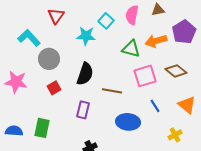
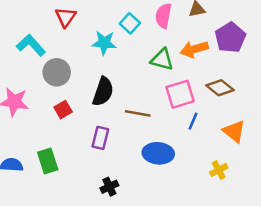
blue line: (155, 106) -> (193, 121), moved, turned 56
green rectangle: (42, 128) -> (48, 161), turned -30

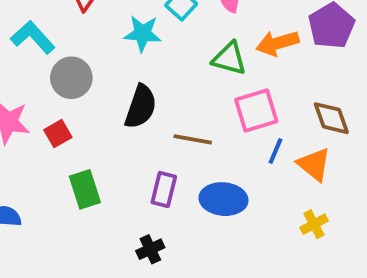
brown diamond: (220, 88) -> (331, 118), moved, turned 32
red square: (63, 110) -> (58, 134), moved
orange triangle: (234, 131) -> (314, 164), moved
purple rectangle: (100, 138) -> (164, 189), moved
green rectangle: (48, 161) -> (85, 189), moved

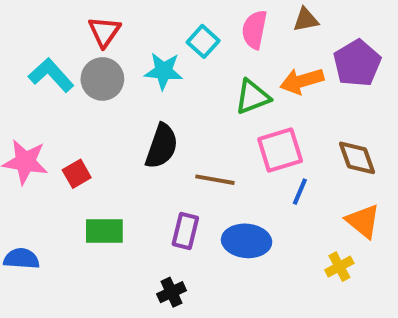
green triangle: (229, 58) -> (252, 97), turned -36
gray circle: (71, 78) -> (102, 79), moved
orange triangle: (314, 164) -> (363, 221), moved
green rectangle: (85, 189) -> (104, 231), turned -72

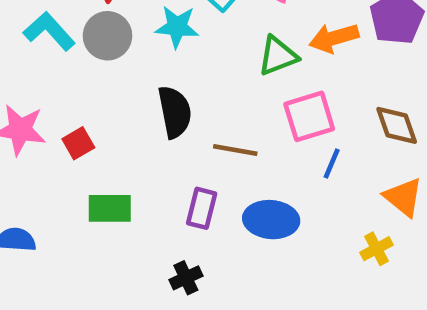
black semicircle: (162, 146) -> (175, 112), turned -30

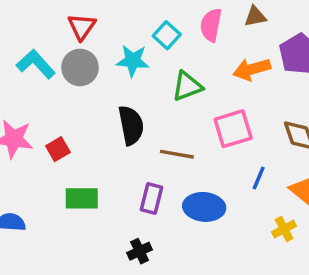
green triangle: (278, 56) -> (187, 86), moved
blue line: (332, 163) -> (259, 178), moved

